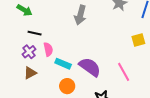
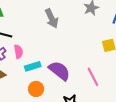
gray arrow: (80, 15) -> (52, 18), turned -42
cyan rectangle: (63, 64) -> (33, 66), turned -42

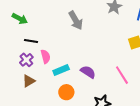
purple semicircle: (59, 71) -> (88, 72), size x0.7

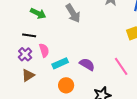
green arrow: (20, 19) -> (38, 13), moved

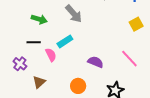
purple cross: (25, 54) -> (20, 64), moved
cyan rectangle: (60, 63) -> (65, 41), moved

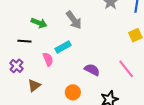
black line: (34, 42) -> (24, 41), moved

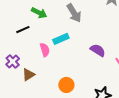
black line: (24, 41) -> (23, 30), turned -32
purple cross: (16, 66) -> (13, 62), moved
purple semicircle: (92, 70) -> (98, 50), moved

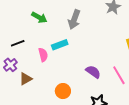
gray arrow: (74, 13) -> (74, 20), turned 48
black line: (23, 30) -> (18, 43), moved
purple semicircle: (98, 50) -> (93, 72), moved

